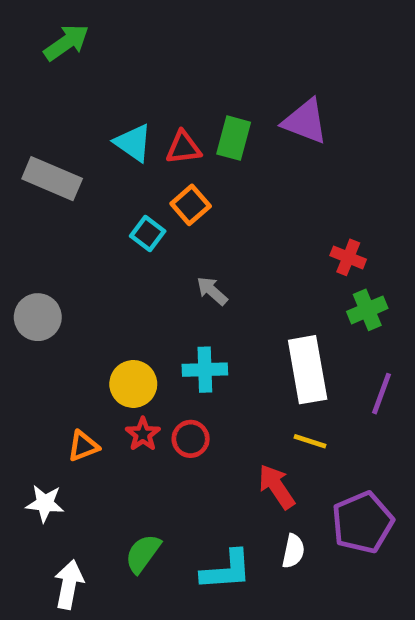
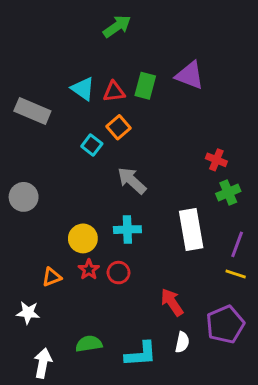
green arrow: (66, 43) -> (117, 26), moved
gray arrow: (212, 291) -> (132, 181), size x1.5
yellow line: (310, 441) -> (236, 274), moved
green semicircle: (143, 553) -> (89, 344), turned 45

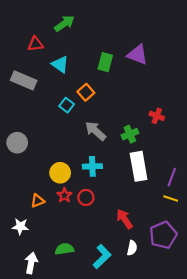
green arrow: (117, 26) -> (64, 24), moved
red triangle: (114, 92) -> (35, 44), moved
green cross: (228, 192) -> (130, 134), moved
cyan L-shape: (141, 354) -> (102, 257), turned -40

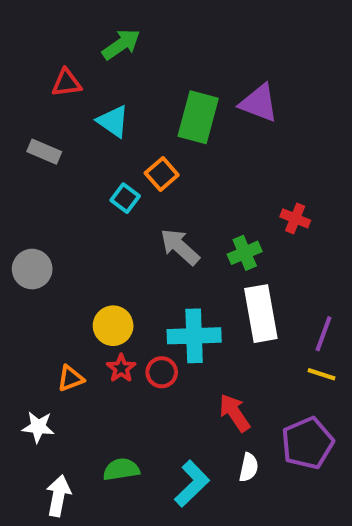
green rectangle: (105, 62) -> (198, 117), size x1.4
gray rectangle: (24, 80) -> (44, 152), size x0.7
cyan cross: (92, 166) -> (194, 336), moved, size x1.4

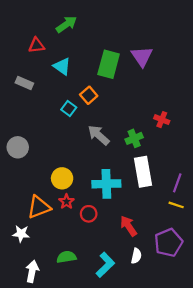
purple triangle: (259, 103) -> (142, 56), turned 35
red circle: (162, 372) -> (89, 214), moved
orange triangle: (71, 378) -> (39, 207), size x1.6

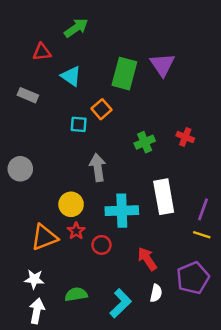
cyan square: (69, 109) -> (79, 124), turned -32
gray arrow: (99, 135) -> (98, 168), moved, turned 40
green cross: (134, 138) -> (145, 142), moved
white star: (21, 234) -> (34, 279), moved

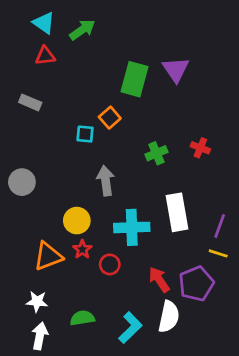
cyan triangle: (71, 76) -> (44, 23), moved
purple pentagon: (193, 278) -> (196, 284), moved
white semicircle: (156, 293) -> (169, 317), size x1.6

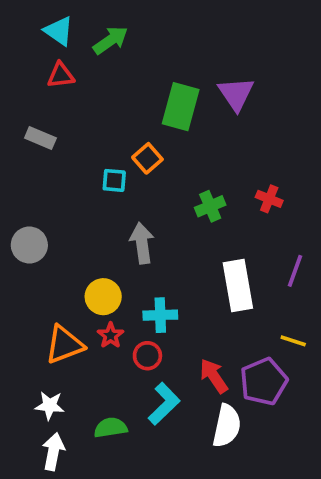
purple line: (220, 226) -> (295, 271), moved
cyan cross: (132, 227) -> (160, 315), moved, size x0.7
cyan L-shape: (130, 328) -> (164, 404), moved

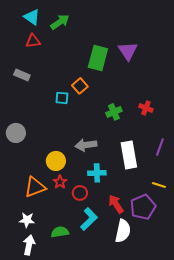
gray arrow: (142, 243) -> (86, 145), moved, turned -90
cyan cross: (160, 315) -> (97, 173), moved

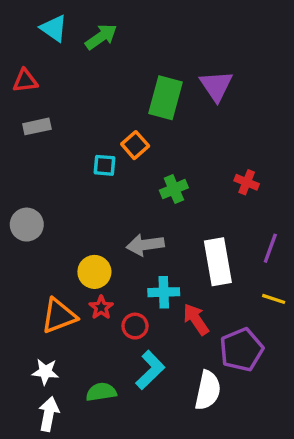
red triangle: (33, 41) -> (25, 81), moved
gray rectangle: (22, 75) -> (37, 126), turned -35
green cross: (114, 112) -> (174, 189), moved
yellow line: (159, 185) -> (274, 299), moved
red arrow: (116, 204) -> (196, 319), moved

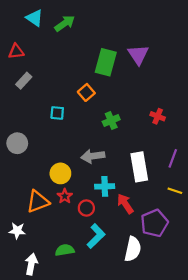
gray rectangle: (37, 126) -> (24, 81), turned -35
cyan square: (105, 165) -> (57, 113), moved
white star: (45, 372) -> (17, 231), moved

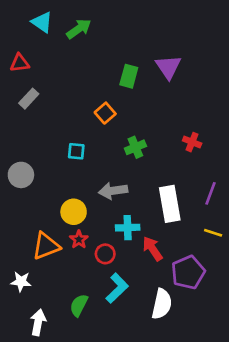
green rectangle: (106, 62) -> (129, 76), size x0.7
cyan square: (57, 113) -> (76, 151), moved
green semicircle: (65, 250) -> (79, 305), turned -54

